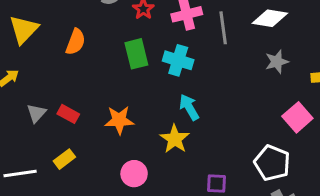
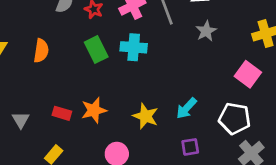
gray star: (277, 62) -> (206, 31), moved
cyan arrow: (189, 107) -> (187, 108), moved, turned -95
red rectangle: (68, 114) -> (62, 113), moved

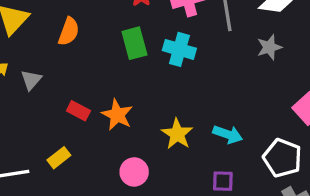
cyan arrow: (187, 108) -> (228, 134), turned -125
orange star: (94, 110) -> (117, 115), turned 30
gray triangle: (21, 120) -> (31, 80), moved

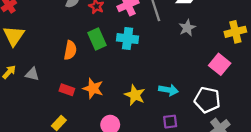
orange semicircle: (69, 31) -> (70, 50), moved
gray triangle: (31, 80) -> (32, 74), turned -48

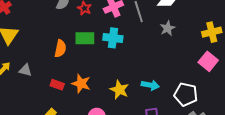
green rectangle: (97, 39) -> (85, 38), turned -66
pink square: (220, 64) -> (208, 61), moved

